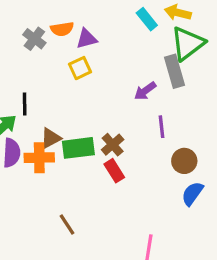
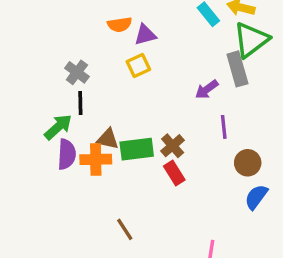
gray cross: (34, 39) -> (77, 72), moved
brown triangle: (51, 138) -> (108, 139), turned 40

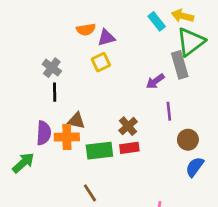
green arrow: (58, 127) -> (23, 163), moved
green rectangle: (137, 149) -> (99, 151), moved
red rectangle: (174, 173) -> (129, 148), turned -66

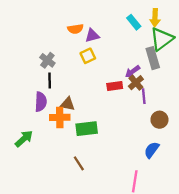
yellow arrow: (182, 16) -> (155, 18), turned -102
brown cross: (128, 126) -> (136, 83), moved
purple semicircle: (44, 133) -> (41, 102), moved
red rectangle: (129, 148) -> (115, 86), moved
blue semicircle: (195, 167) -> (152, 150), moved

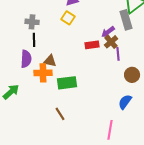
yellow square: (88, 56) -> (68, 18), turned -32
gray cross: (47, 60) -> (32, 22), turned -32

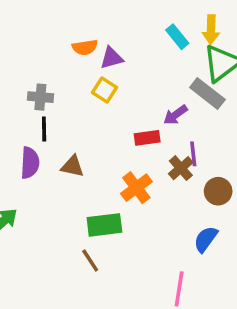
gray rectangle: (126, 20) -> (207, 94), turned -36
brown cross: (111, 42) -> (181, 168), moved
orange cross: (43, 73) -> (136, 188), moved, turned -36
green rectangle: (67, 83) -> (104, 225), moved

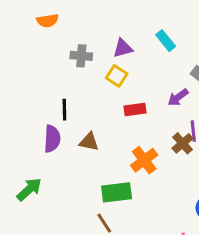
cyan rectangle: (177, 37) -> (166, 41), moved
orange semicircle: (85, 47) -> (48, 21), moved
gray cross: (40, 97) -> (81, 56), moved
red rectangle: (147, 138) -> (135, 110), moved

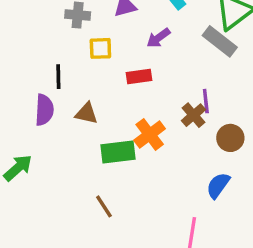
yellow square: (117, 76) -> (100, 48), moved, turned -35
purple arrow: (178, 97) -> (158, 38), moved
green rectangle: (117, 192) -> (118, 152), moved

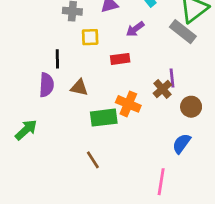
orange cross: (150, 134) -> (128, 104), turned -30

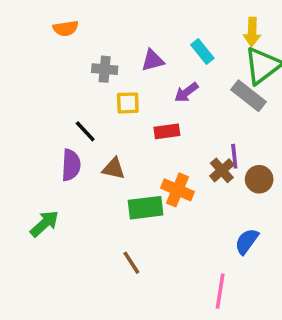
black line: (57, 59) -> (85, 131), turned -42
brown circle: (191, 107) -> (259, 179), moved

